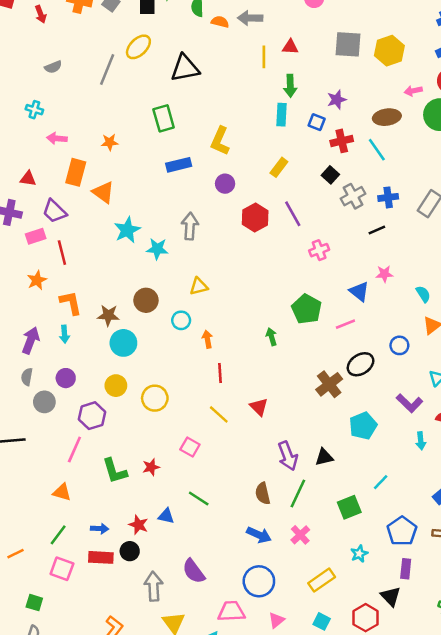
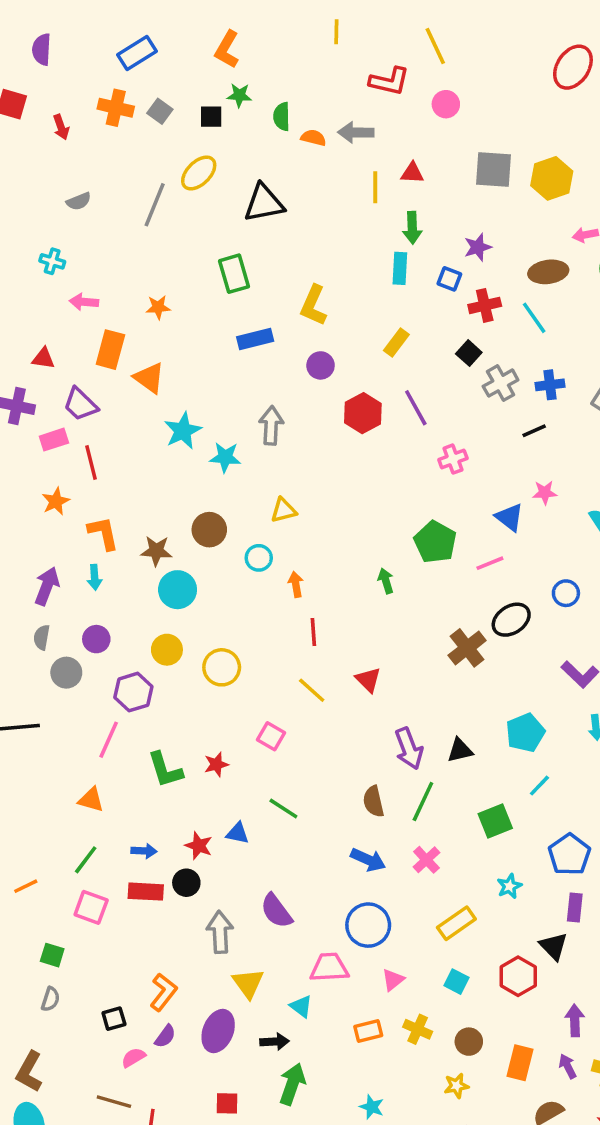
cyan pentagon: (363, 426) -> (525, 733), moved

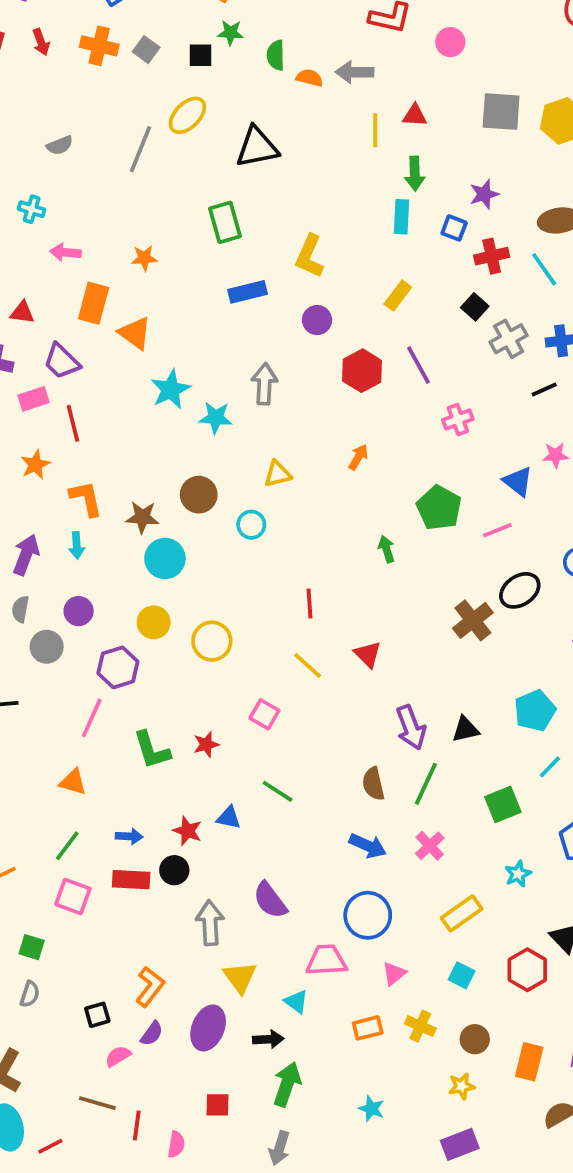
red arrow: (61, 127) -> (41, 42), moved
orange arrow: (296, 584) -> (358, 457), moved, turned 40

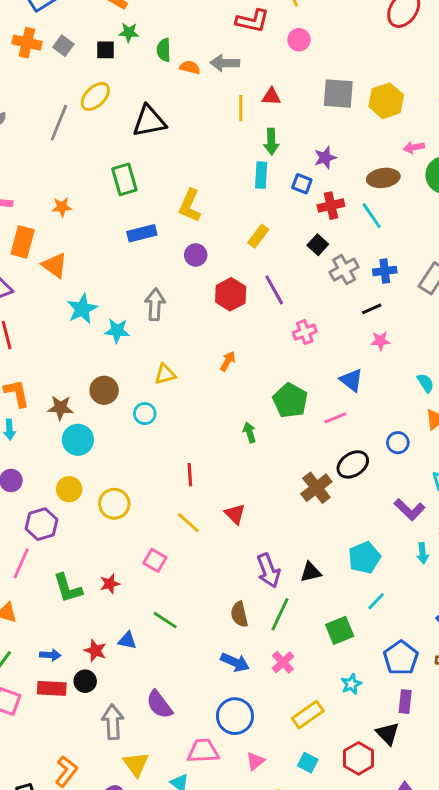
pink star: (555, 455) -> (380, 341), moved

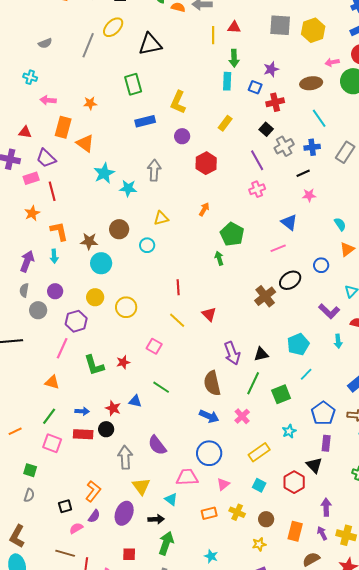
cyan line: (372, 216) -> (319, 118), moved
purple line: (274, 290) -> (257, 160), moved
green pentagon: (290, 400) -> (232, 234), moved
brown semicircle: (239, 614) -> (212, 383), size x1.4
green line: (280, 614) -> (253, 383), moved

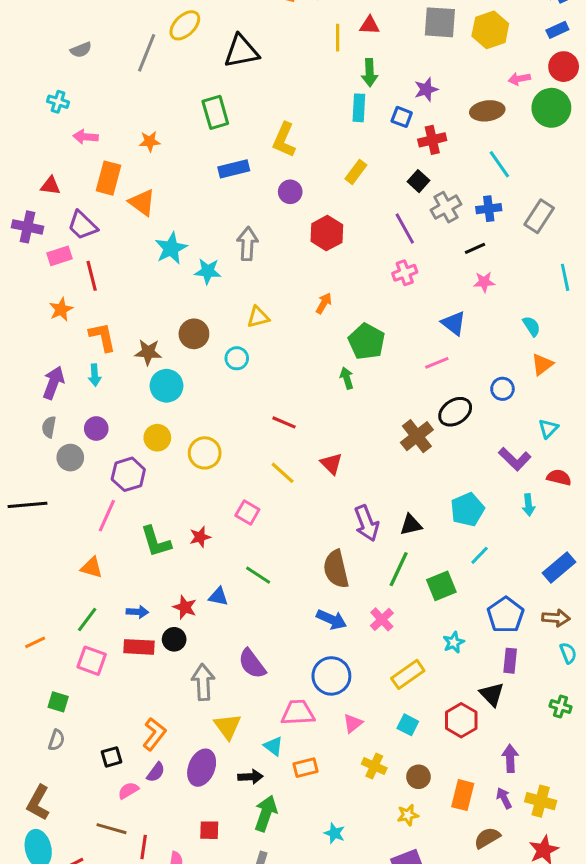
red line: (178, 287) -> (284, 422), turned -63
orange rectangle: (209, 513) -> (305, 768), moved

